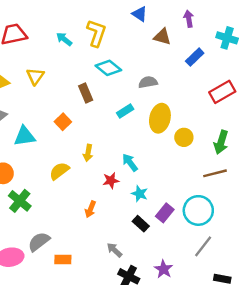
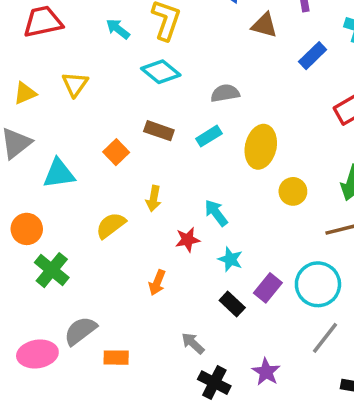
cyan diamond: (108, 68) -> (161, 72), moved
gray semicircle: (148, 82) -> (225, 93), moved
brown rectangle: (86, 93) -> (159, 131), moved, turned -48
yellow circle: (184, 137) -> (293, 191), moved

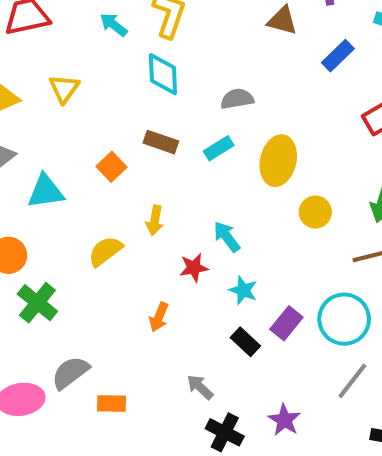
cyan diamond: (161, 72) -> (163, 74), turned 48

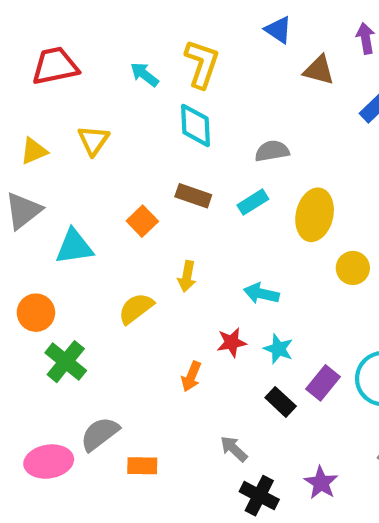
cyan arrow: (227, 237) -> (261, 294), turned -40
red star: (194, 268) -> (232, 342), moved

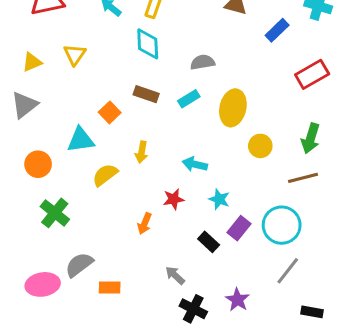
cyan triangle: (74, 247) -> (81, 140), moved
orange circle: (36, 313) -> (38, 164), moved
cyan star: (278, 349) -> (219, 199), moved

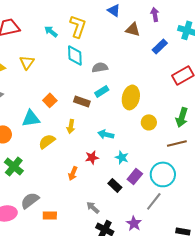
gray semicircle: (202, 62) -> (100, 67), moved
brown rectangle: (146, 94) -> (82, 101), moved
gray line: (288, 271) -> (154, 201), moved

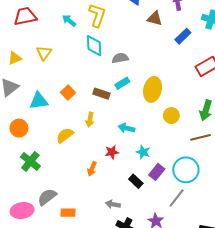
cyan triangle: (31, 118) -> (39, 101), moved
gray arrow: (93, 207) -> (113, 204), turned -32

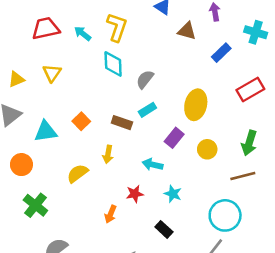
red trapezoid: (25, 16) -> (46, 28), moved
gray semicircle: (120, 58) -> (145, 79), turned -42
yellow ellipse: (153, 89) -> (196, 105), moved
purple rectangle: (157, 172) -> (174, 138), moved

